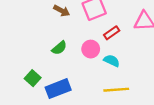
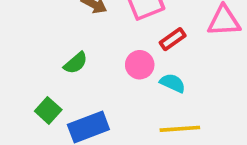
green semicircle: (59, 48) -> (76, 63), moved

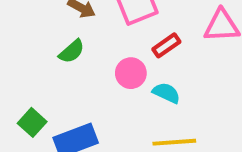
green semicircle: (76, 63) -> (72, 51), moved

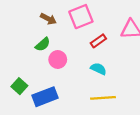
pink circle: (131, 73) -> (58, 59), moved

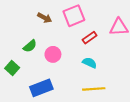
green semicircle: (43, 44) -> (30, 46), moved
green square: (19, 86) -> (12, 68), moved

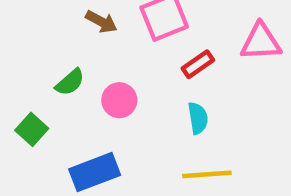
cyan semicircle: (90, 63) -> (198, 118), turned 56

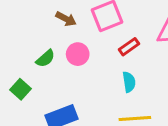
pink circle: (119, 100) -> (78, 54), moved

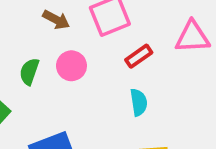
green semicircle: (45, 58) -> (29, 72), turned 150

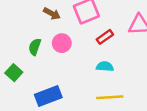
cyan semicircle: (139, 102) -> (105, 66), turned -77

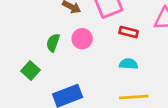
red rectangle: (105, 37) -> (129, 32), turned 49

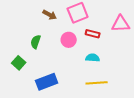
pink circle: (82, 39) -> (69, 40), moved

